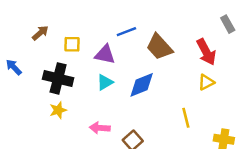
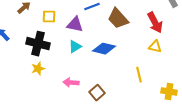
yellow triangle: (206, 82) -> (155, 47), turned 40
blue diamond: (142, 85) -> (104, 49), turned 35

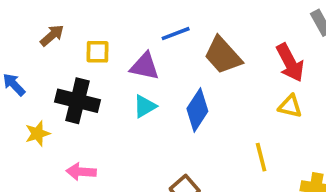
blue diamond: (104, 49) -> (197, 110), turned -70
yellow star: (38, 69) -> (38, 134), moved
pink arrow: (71, 83) -> (81, 172), moved

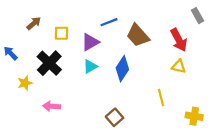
purple triangle: (145, 66) -> (90, 42), turned -42
black cross: (77, 101) -> (49, 63), turned 30

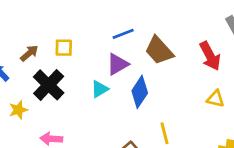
brown arrow: (34, 23) -> (29, 53), moved
purple triangle: (90, 42) -> (118, 64), moved
yellow triangle: (179, 66) -> (216, 99), moved
yellow line: (161, 97) -> (165, 133), moved

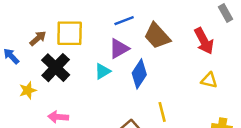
yellow square: (64, 48) -> (70, 33), size x1.6

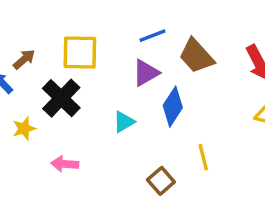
brown arrow: (38, 38) -> (24, 59), moved
cyan triangle: (103, 71) -> (124, 122), moved

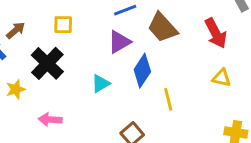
yellow square: (80, 53) -> (63, 25), size x0.6
yellow line: (203, 157) -> (168, 99), moved

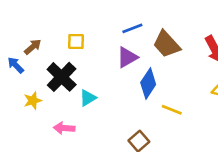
cyan triangle: (101, 84) -> (88, 98), moved
yellow line: (168, 99) -> (172, 110), turned -54

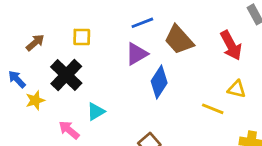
blue arrow: (16, 65) -> (17, 79), moved
cyan triangle: (88, 98) -> (96, 112), moved
yellow line: (172, 110) -> (213, 109), moved
pink arrow: (64, 128) -> (69, 130), turned 36

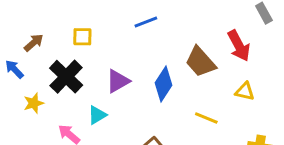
brown trapezoid: (179, 40) -> (200, 62), moved
purple triangle: (137, 54) -> (118, 81), moved
blue arrow: (17, 79) -> (14, 69), moved
yellow line: (213, 109) -> (206, 118), moved

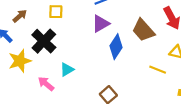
purple triangle: (118, 81) -> (101, 24), moved
yellow star: (34, 103) -> (20, 61), size x1.5
yellow line: (206, 118) -> (158, 70), moved

